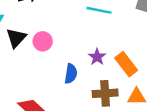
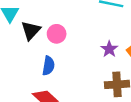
blue semicircle: (71, 74) -> (48, 66), moved

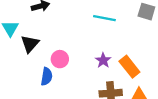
pink circle: (57, 34) -> (60, 59), moved

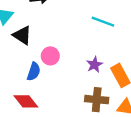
black triangle: (30, 44) -> (22, 35), turned -48

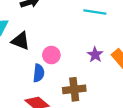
brown cross: (97, 100) -> (74, 89), moved

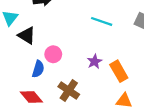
brown cross: (74, 89) -> (69, 91), turned 30

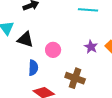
blue semicircle: (38, 69) -> (33, 68), moved

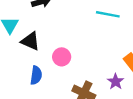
purple star: (91, 47) -> (116, 82), moved

